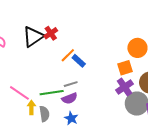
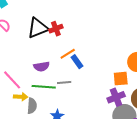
purple semicircle: (70, 98) -> (41, 66), moved
yellow arrow: (31, 107) -> (21, 97), turned 80

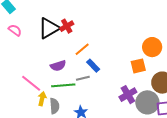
blue rectangle: (77, 62) -> (93, 66), moved
yellow arrow: (21, 97) -> (42, 99), turned -72
purple cross: (116, 97) -> (128, 95), moved

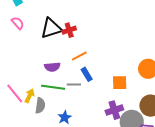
orange square: (138, 66) -> (120, 83), moved
pink line: (31, 83) -> (15, 93), moved

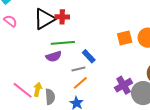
red cross: (69, 30) -> (62, 17), turned 32
orange line: (79, 56) -> (80, 83), moved
orange square: (120, 83) -> (125, 38), moved
green line: (53, 87) -> (63, 43), moved

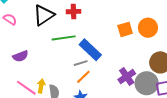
red cross: (62, 17) -> (73, 12), moved
purple semicircle: (54, 56) -> (20, 56), moved
blue rectangle: (89, 56) -> (90, 50), size x1.6

